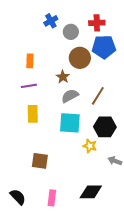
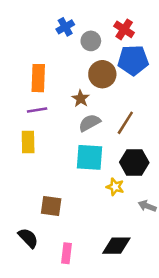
red cross: (97, 23) -> (124, 29), turned 35
orange rectangle: (30, 61) -> (38, 78), size x1.5
yellow rectangle: (33, 114) -> (28, 142), moved
black semicircle: (18, 197) -> (28, 238), moved

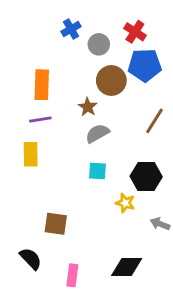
brown line: (125, 123) -> (154, 121), moved
cyan square: (90, 157) -> (97, 171), size x0.6

